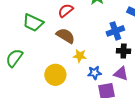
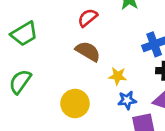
green trapezoid: (33, 23) -> (24, 34), moved, turned -55
yellow star: (80, 56) -> (118, 76), moved

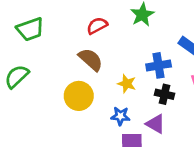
yellow star: (118, 76) -> (127, 84), moved
yellow circle: (75, 103) -> (79, 96), moved

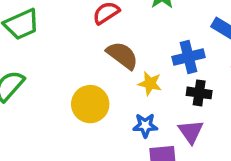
brown semicircle: (91, 59) -> (122, 55), moved
purple triangle: (156, 124) -> (191, 132), turned 30

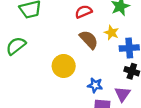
yellow star: (150, 83) -> (111, 33), moved

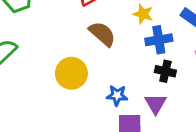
yellow star: (111, 33) -> (143, 14), moved

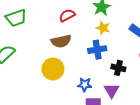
brown semicircle: (102, 34) -> (61, 41), moved, turned 126
blue cross: (159, 40) -> (97, 50), moved

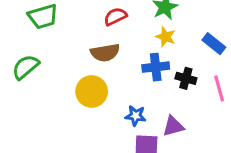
black cross: (118, 68) -> (186, 78), moved
purple triangle: (111, 91) -> (173, 126), turned 42

